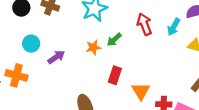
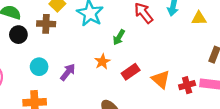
orange star: (93, 47) -> (102, 62), moved
red rectangle: (115, 75) -> (131, 72), turned 54

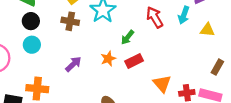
brown cross: (46, 24) -> (70, 21), moved
cyan circle: (39, 67) -> (32, 45), moved
red rectangle: (131, 72) -> (134, 61), moved

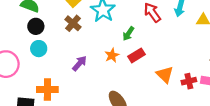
brown cross: (70, 21) -> (73, 23), turned 35

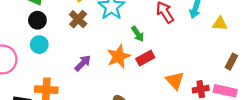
green arrow: (128, 34) -> (138, 34), turned -72
orange star: (112, 55) -> (119, 56), size x1.5

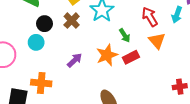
black circle: (37, 20) -> (45, 24), moved
orange triangle: (175, 81) -> (157, 41), moved

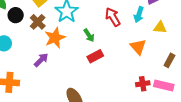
black circle: (45, 24) -> (16, 15), moved
orange triangle: (157, 41) -> (138, 47), moved
orange star: (107, 55) -> (55, 38), moved

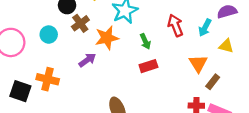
brown cross: (38, 22) -> (80, 23), moved
brown rectangle: (169, 60) -> (213, 82), moved

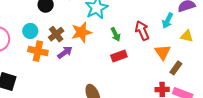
brown cross: (80, 23) -> (56, 34), moved
red arrow: (175, 25) -> (142, 31), moved
orange cross: (48, 79) -> (38, 51), moved

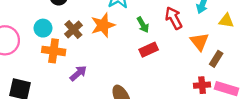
purple arrow: (65, 52) -> (78, 73), moved

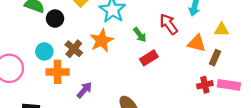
yellow triangle: (226, 21) -> (222, 30), moved
orange triangle: (199, 42) -> (197, 43), turned -30

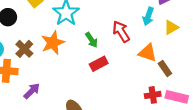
yellow triangle: (222, 30) -> (171, 27), moved, turned -35
brown rectangle: (215, 58) -> (165, 69), turned -63

